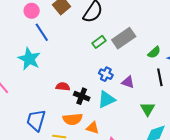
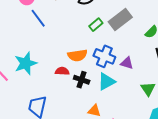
cyan star: (29, 59) -> (26, 63), moved, turned 30
blue cross: (106, 74) -> (104, 56), size x1.5
orange semicircle: (73, 119) -> (77, 55), moved

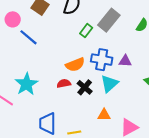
black cross: (82, 80) -> (85, 87), turned 35

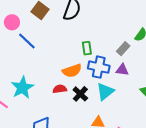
gray rectangle: (109, 20) -> (123, 49), moved, size x0.6
green rectangle: (86, 31) -> (87, 48), moved, turned -48

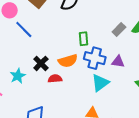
gray rectangle: (123, 49) -> (119, 29), moved
cyan star: (22, 88) -> (18, 76), size x0.7
black cross: (80, 94) -> (41, 63), moved

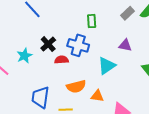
blue cross: (95, 58) -> (78, 45), moved
orange semicircle: (68, 61) -> (76, 86), moved

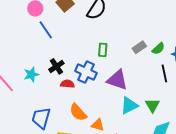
purple triangle: (125, 45) -> (117, 80), moved, size x1.6
cyan triangle: (107, 66) -> (129, 105), moved
orange semicircle: (76, 86) -> (78, 112), turned 54

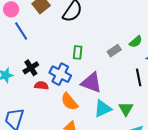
green semicircle: (158, 49) -> (136, 42), moved
orange semicircle: (78, 112) -> (69, 102), moved

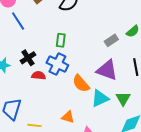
green rectangle: (78, 52) -> (61, 40), moved
purple triangle: (91, 83) -> (107, 70), moved
orange semicircle: (69, 102) -> (81, 83), moved

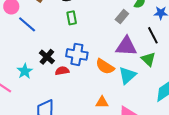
green rectangle: (61, 40) -> (72, 18), moved
green triangle: (123, 99) -> (148, 59), moved

